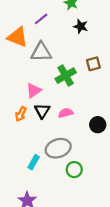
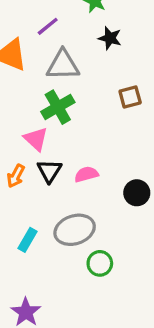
gray triangle: (41, 52) -> (63, 65), moved
green cross: (66, 76) -> (58, 107), moved
pink triangle: (34, 91) -> (36, 139), turned -42
cyan rectangle: (34, 162) -> (28, 240), moved

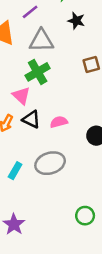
black triangle: (49, 171) -> (31, 119), turned -36
green circle: (100, 263) -> (85, 216), moved

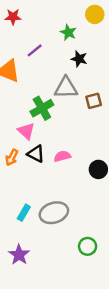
gray triangle: (41, 41) -> (66, 88), moved
gray ellipse: (50, 163) -> (54, 213), moved
cyan rectangle: (15, 171) -> (24, 213), moved

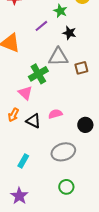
purple line: (35, 50) -> (41, 26), moved
black triangle: (36, 154) -> (33, 121), moved
gray ellipse: (54, 213) -> (63, 152), moved
green circle: (88, 246) -> (66, 187), moved

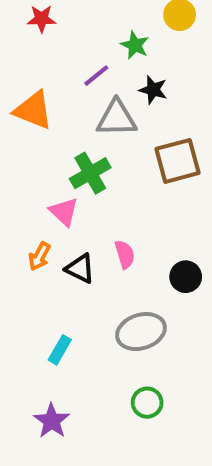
gray triangle: (58, 57) -> (117, 118), moved
brown square: (81, 68) -> (178, 161), size x1.6
pink semicircle: (55, 114) -> (125, 254), turned 88

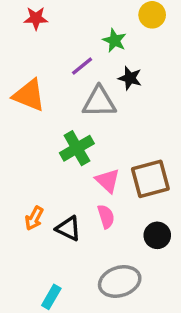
brown square: (178, 161) -> (150, 179), moved
pink triangle: (64, 212) -> (108, 181), moved

